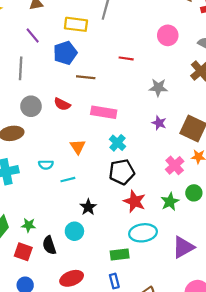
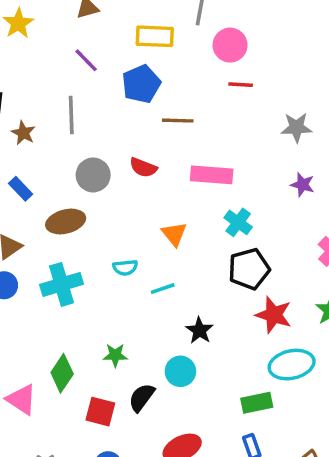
pink circle: (168, 35) -> (230, 45), moved
green star: (29, 225) -> (115, 355), moved
black semicircle: (49, 245) -> (142, 397), turned 60

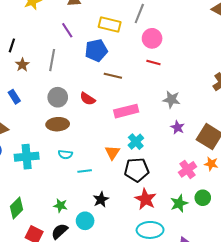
gray star: (297, 127) -> (171, 99), moved
pink rectangle: (212, 175) -> (126, 111), turned -30
brown ellipse: (66, 222) -> (58, 124), moved
orange triangle: (174, 234) -> (112, 152), moved
green star: (115, 355) -> (60, 206), moved

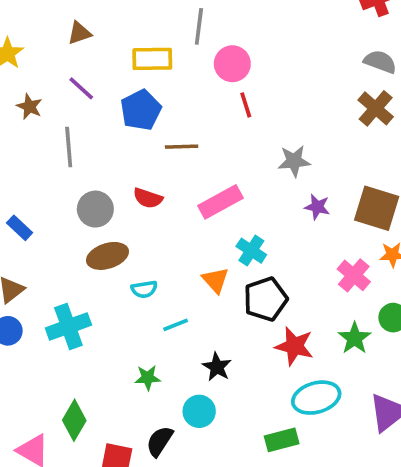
red line: (153, 62) -> (246, 105), turned 72
brown star: (22, 65) -> (29, 107), moved
cyan semicircle: (65, 154) -> (144, 289), moved
green star: (60, 206) -> (148, 378), moved

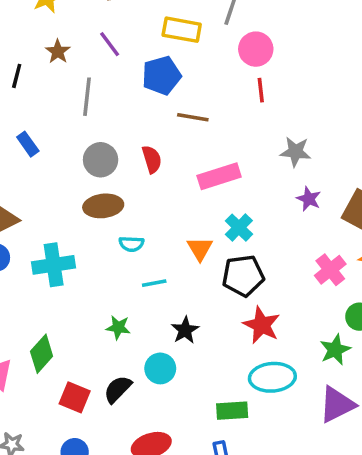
red semicircle: (148, 198) -> (152, 159), turned -136
blue rectangle: (20, 228) -> (28, 144), moved
green star: (355, 338) -> (335, 350), moved

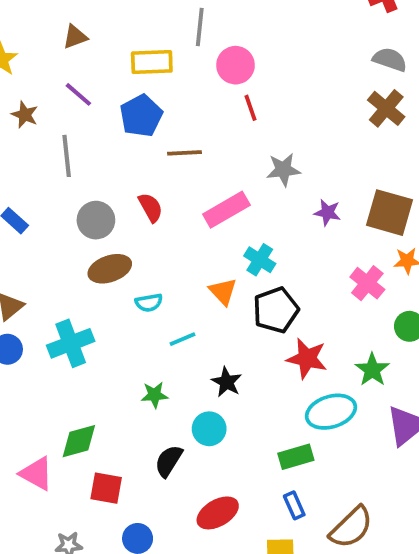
gray star: (296, 152) -> (283, 170), moved
green star: (335, 350) -> (372, 370), moved
green diamond: (42, 354) -> (79, 441), turned 45
red square: (75, 397) -> (106, 488), moved

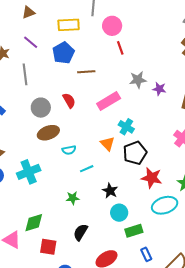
purple star: (327, 213) -> (159, 89), moved
cyan circle: (209, 429) -> (119, 213), moved
green rectangle: (296, 457) -> (134, 231), moved

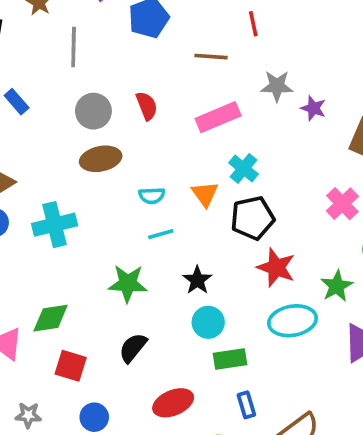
brown line: (86, 72) -> (211, 57), moved
cyan semicircle: (69, 150) -> (152, 196), moved
green star: (73, 198) -> (128, 284), size x1.5

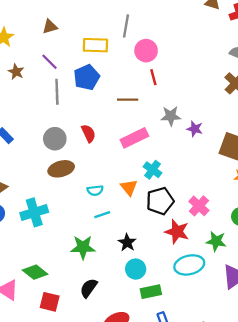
gray line: (74, 47) -> (57, 92), moved
pink cross: (342, 204) -> (199, 206), moved
green star: (337, 286) -> (216, 241), turned -30
green diamond: (51, 318) -> (35, 272), turned 50

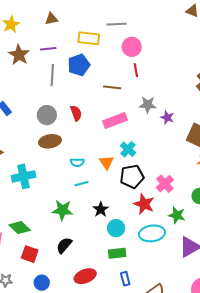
gray line: (126, 26) -> (116, 24), turned 72
purple line: (49, 62) -> (48, 49), turned -56
brown star: (16, 72) -> (19, 55), size x1.5
cyan circle: (136, 269) -> (116, 228), moved

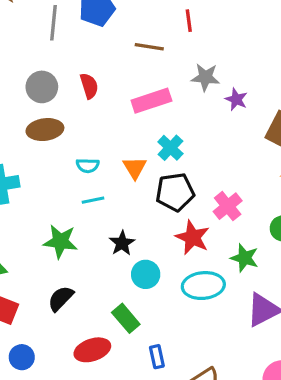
green rectangle: (117, 253) -> (126, 318), moved, turned 54

